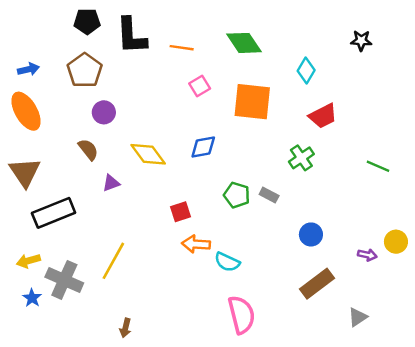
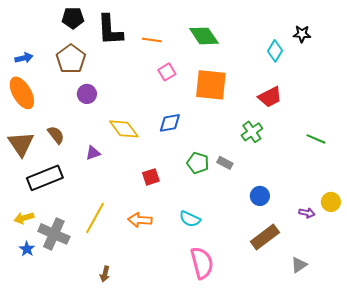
cyan diamond: (306, 70) -> (275, 51), moved
brown semicircle: (88, 149) -> (56, 135), moved
orange arrow: (196, 244) -> (140, 220), moved

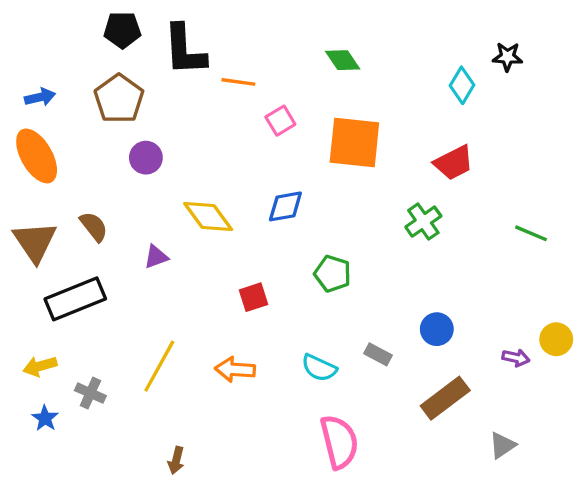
green diamond: (204, 36) -> (343, 60), size x0.7
orange line: (152, 40) -> (238, 82), moved
gray rectangle: (225, 163) -> (378, 354), moved
gray cross: (54, 234) -> (90, 393), size x0.6

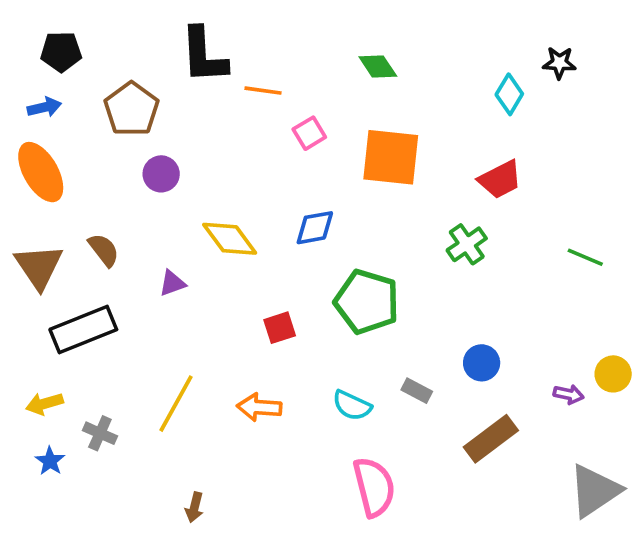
black pentagon: (122, 30) -> (61, 52), moved
green pentagon: (333, 274) -> (367, 302), size x1.6
gray triangle: (502, 445) -> (595, 491), moved, size x1.8

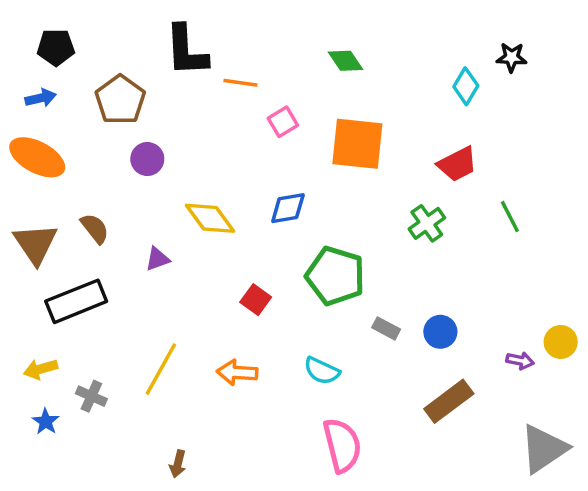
orange ellipse: (41, 172) -> (37, 157), turned -32
green line: (585, 257) -> (510, 217), moved, turned 40
red square: (280, 328) -> (256, 300), turned -36
gray rectangle: (417, 391) -> (386, 328), moved

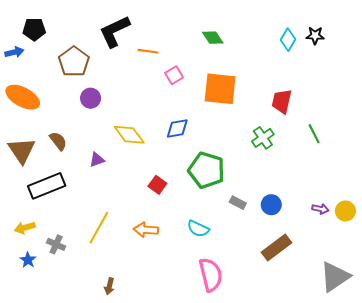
black L-shape: (186, 51) -> (115, 31), turned 68
cyan diamond: (466, 86) -> (288, 40), moved
blue arrow: (41, 98) -> (14, 52), moved
red trapezoid: (457, 164) -> (282, 101), turned 130
purple arrow: (520, 361) -> (320, 209), moved

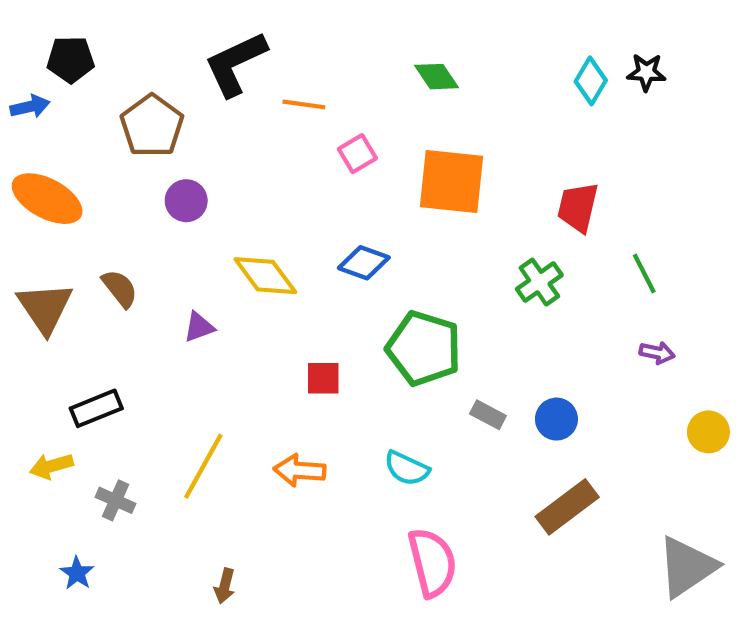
blue diamond: (177, 128) -> (364, 263), turned 30
red square: (157, 185) -> (323, 378), turned -36
black rectangle: (47, 186) -> (96, 408), moved, size x0.7
purple arrow: (320, 209) -> (657, 353), moved
blue star: (28, 260) -> (77, 573), moved

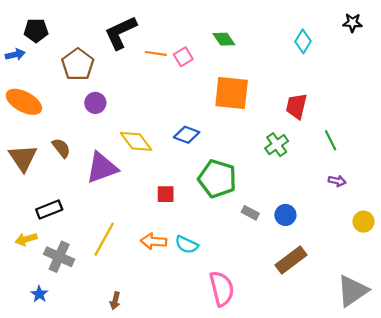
black star: (646, 72) -> (352, 23), moved
pink square: (357, 154) -> (183, 57), moved
purple triangle: (199, 327) -> (102, 168), size x2.0
cyan semicircle: (407, 468) -> (187, 245), moved
gray cross: (116, 500) -> (59, 257), size x1.5

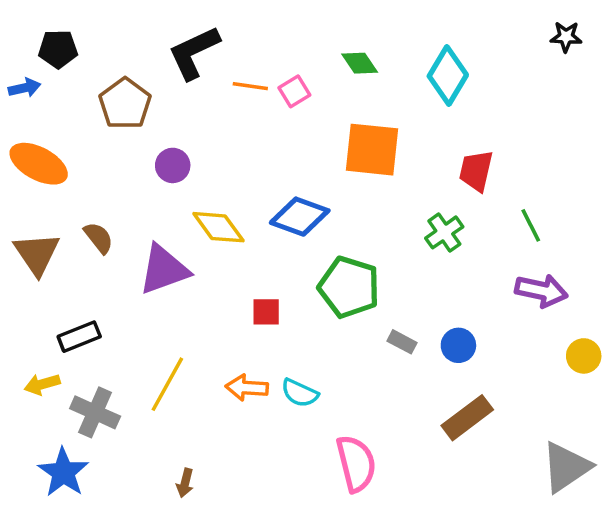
cyan diamond: (303, 41) -> (448, 75), moved, size x1.5
purple circle: (95, 103) -> (173, 165), moved
blue diamond: (187, 135) -> (300, 217), size x1.4
purple arrow: (337, 181) -> (541, 291), size x1.8
blue star: (39, 294) -> (63, 472), size x1.8

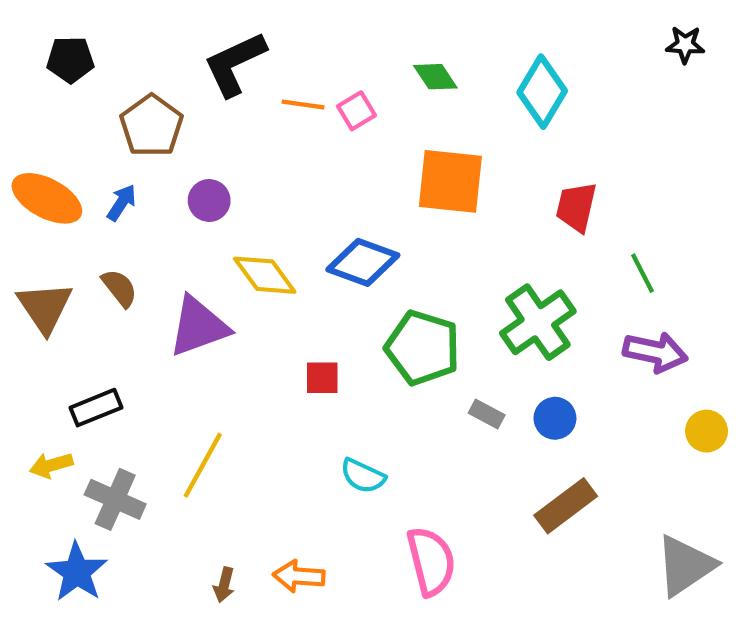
blue arrow: (24, 88) -> (122, 203), moved, turned -44
green cross: (444, 232) -> (538, 322), moved, size x1.6
orange arrow: (247, 388) -> (299, 576), moved

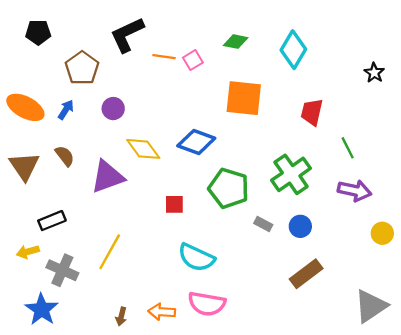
black star: (685, 45) -> (374, 73), moved, turned 30
green diamond: (435, 77) -> (236, 42), turned -45
cyan semicircle: (363, 476) -> (196, 258), size x1.5
pink semicircle: (431, 561) -> (207, 304), moved, turned 114

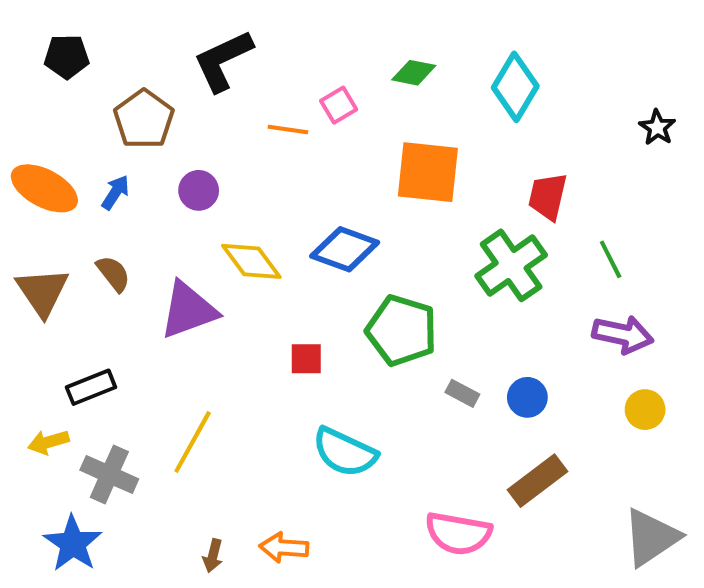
orange line: (164, 57) -> (288, 130), moved
green cross: (291, 174) -> (511, 265), moved
yellow circle: (382, 233) -> (645, 410), moved
pink semicircle: (207, 304) -> (458, 533), moved

